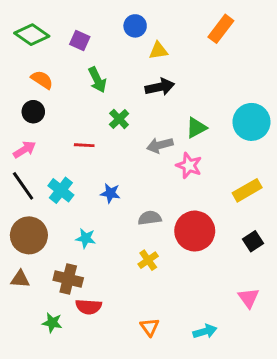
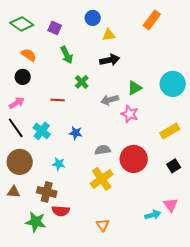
yellow cross: (148, 260) -> (102, 179), size x1.6
green star: (52, 323) -> (36, 222), size x1.5
cyan arrow: (205, 331) -> (153, 215), moved

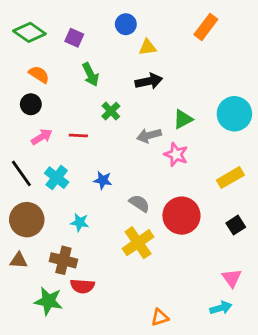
pink arrow: (17, 103) -> (42, 137), moved
gray semicircle: (103, 150) -> (139, 203), turned 42
cyan arrow: (153, 215) -> (221, 308), moved
orange triangle: (103, 225) -> (160, 317), moved, turned 48

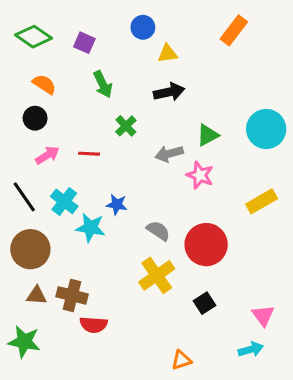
cyan star: (80, 222) -> (91, 228), moved, size x1.4
black square: (236, 225) -> (205, 303), moved
brown triangle: (19, 260) -> (37, 295), moved
green star: (48, 301) -> (24, 342), moved

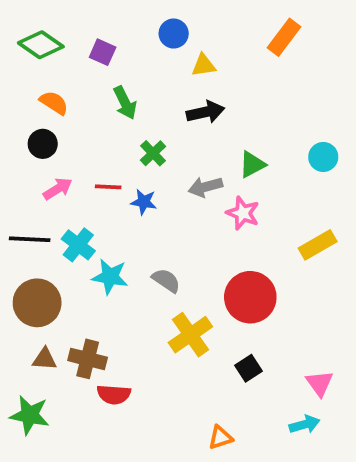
cyan circle: (266, 129) -> (323, 157), size x0.6
black line: (24, 197) -> (30, 239), turned -52
blue star: (117, 204) -> (144, 202), moved
gray semicircle: (158, 231) -> (166, 280), moved

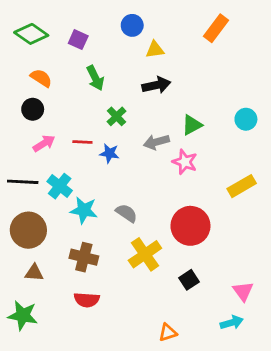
brown cross: (88, 359) -> (84, 257), moved

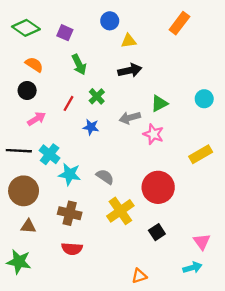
red line: (82, 142) -> (68, 103), moved, turned -63

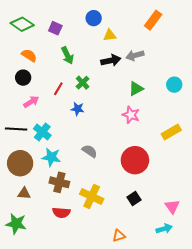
gray arrow: (130, 118) -> (135, 55), moved
cyan star: (70, 174) -> (51, 157), moved
yellow cross: (120, 211) -> (92, 196), moved, turned -30

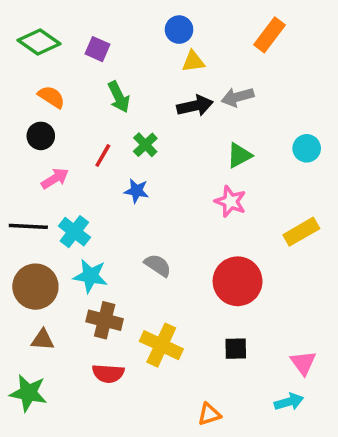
blue circle: (94, 18) -> (179, 30), moved
black square: (134, 198) -> (236, 349), turned 32

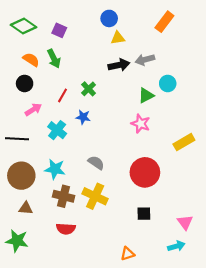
green arrow: (119, 97) -> (54, 59), moved
cyan circle: (307, 148) -> (168, 83), moved
cyan cross: (74, 232) -> (57, 130), moved
yellow cross: (161, 345) -> (95, 196), moved

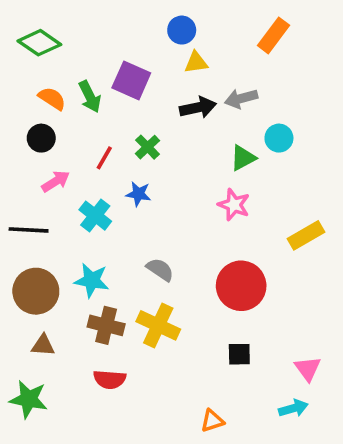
purple square: (59, 30) -> (131, 80), moved, size x1.5

